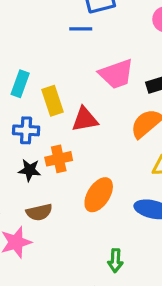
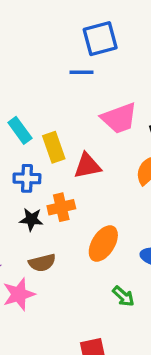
cyan rectangle: (20, 84) -> (20, 130), turned -55
green arrow: (115, 261) -> (123, 296), moved, turned -50

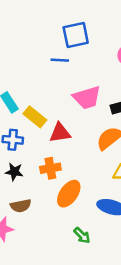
yellow rectangle: (54, 147) -> (35, 117), turned -35
orange cross: (61, 207) -> (50, 168), moved

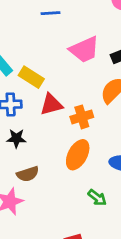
red triangle: (60, 133) -> (51, 105), moved
orange cross: (50, 168) -> (82, 117), moved

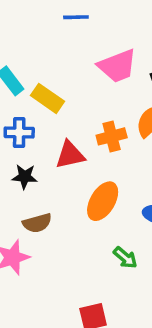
red triangle: (51, 105) -> (70, 155), moved
orange cross: (82, 117) -> (112, 136), moved

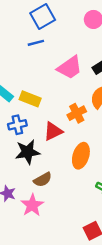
black star: (25, 177) -> (28, 152), size x1.5

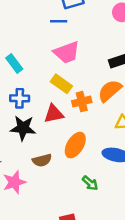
pink trapezoid: (70, 68) -> (67, 52), moved
yellow rectangle: (30, 99) -> (61, 84), moved
brown semicircle: (43, 180) -> (42, 160), moved

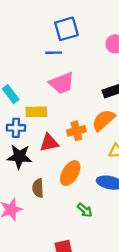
yellow rectangle: (61, 84) -> (36, 112), moved, turned -36
brown semicircle: (42, 160) -> (38, 188), turned 102

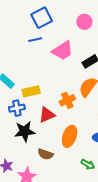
pink trapezoid: (62, 83) -> (63, 51), moved
brown semicircle: (38, 188) -> (45, 154), turned -56

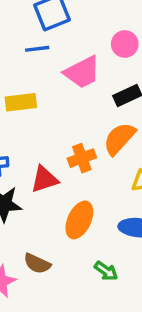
pink circle: (84, 22) -> (125, 44), moved
yellow rectangle: (31, 91) -> (21, 102), moved
brown semicircle: (45, 154) -> (37, 264), moved

